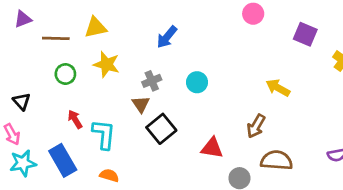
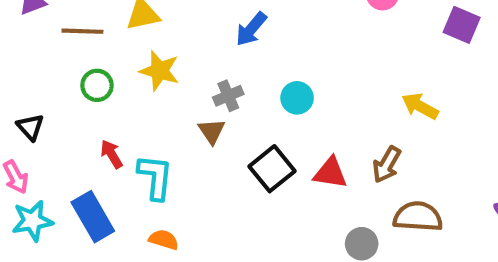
black square: (161, 129) -> (272, 169), moved
red triangle: (212, 148) -> (330, 173), moved

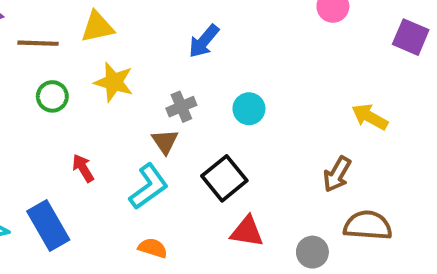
red arrow: (112, 154) -> (83, 168), moved
red triangle: (330, 173) -> (247, 232), moved
cyan L-shape: (155, 177) -> (149, 187), moved, turned 48
orange semicircle: (164, 240) -> (153, 248), moved

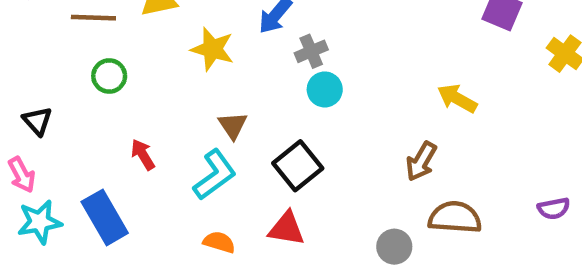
yellow star: (114, 82) -> (212, 49), moved
gray cross: (181, 107) -> (311, 51), moved
red triangle: (247, 232) -> (287, 229), moved

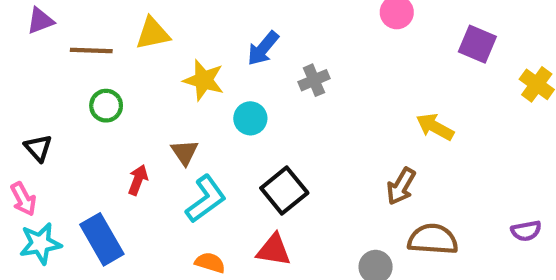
gray cross: (311, 51) -> (314, 80), moved
cyan circle: (325, 89) -> (250, 118), moved
brown triangle: (233, 125) -> (185, 152), moved
red arrow: (143, 155) -> (138, 180), turned 52

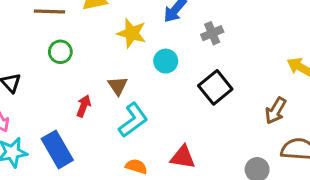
black square: (284, 190) -> (215, 87), moved

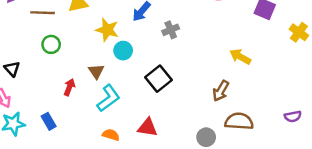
cyan circle: (166, 61) -> (123, 51), moved
black square: (215, 87) -> (159, 79), moved
blue rectangle: (57, 149) -> (49, 121), size x0.6

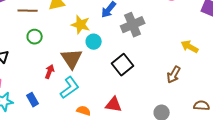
gray cross: (171, 30) -> (133, 25), size x1.6
brown triangle: (96, 71) -> (72, 59), size x1.6
cyan L-shape: (108, 98) -> (70, 88), moved
brown semicircle: (239, 121) -> (202, 106), moved, size x0.7

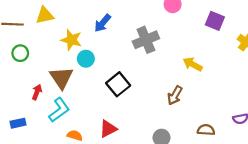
gray cross: (133, 25) -> (146, 40), moved
blue rectangle: (33, 100) -> (18, 123), turned -72
red triangle: (114, 105) -> (108, 129), turned -36

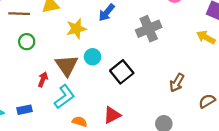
yellow star: (71, 40) -> (76, 29), turned -30
cyan circle: (86, 59) -> (93, 57), moved
yellow arrow: (193, 64) -> (206, 37), moved
brown semicircle: (206, 130) -> (207, 101), moved, turned -35

